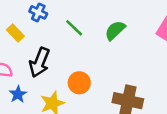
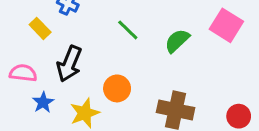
green line: (74, 28) -> (128, 30), moved
green semicircle: (115, 30) -> (177, 41), moved

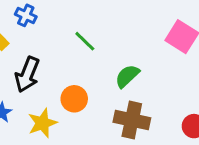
green semicircle: (177, 41) -> (127, 76), moved

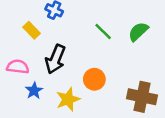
green semicircle: (127, 76) -> (138, 32), moved

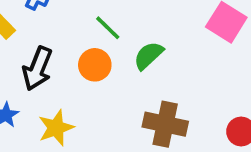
green semicircle: (138, 32) -> (149, 56), moved
orange circle: (94, 79) -> (95, 65), moved

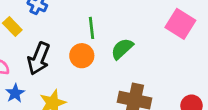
green line: (108, 28) -> (91, 28), turned 40

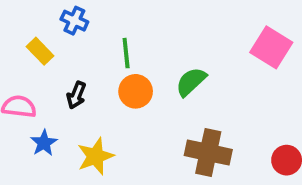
green line: (91, 28) -> (126, 53), moved
black arrow: (39, 58) -> (76, 95), size x0.6

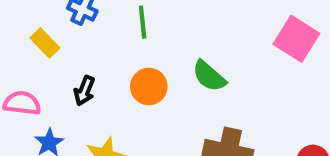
green line: (126, 53) -> (143, 22), moved
green semicircle: (191, 82) -> (209, 76), turned -96

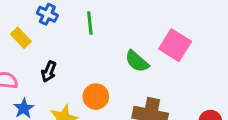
pink square: (296, 39) -> (175, 45), moved
orange circle: (149, 87) -> (96, 97), moved

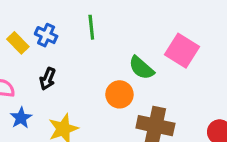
blue cross: (47, 14) -> (46, 35), moved
orange circle: (96, 97) -> (119, 94), moved

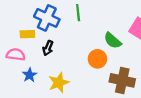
blue cross: (46, 35) -> (47, 18), size x1.6
yellow rectangle: (18, 43) -> (27, 34), moved, turned -48

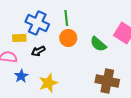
black arrow: (48, 48) -> (38, 51), turned 40
orange circle: (97, 59) -> (68, 38), moved

